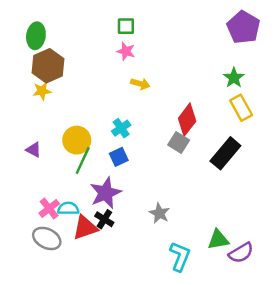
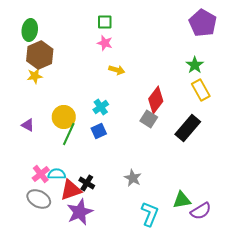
purple star: (106, 193) -> (80, 212), moved

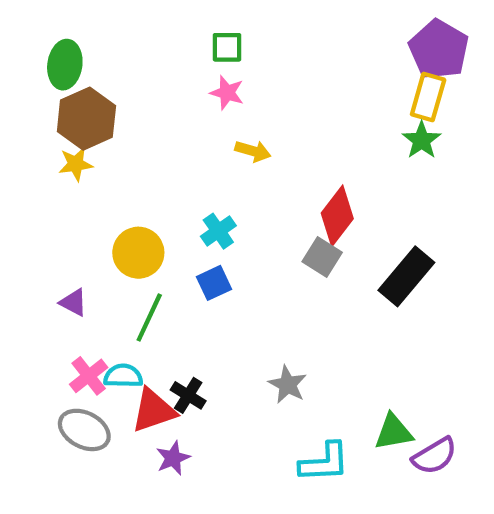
yellow rectangle: (201, 90) -> (428, 97), moved, turned 45
purple triangle: (28, 125) -> (74, 302), moved
green line: (69, 134) -> (149, 318), moved
purple star: (80, 212) -> (173, 458), size x0.6
cyan L-shape: (150, 214) -> (324, 462), turned 65

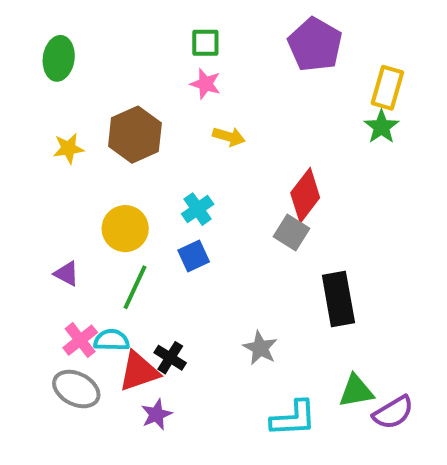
purple pentagon: (439, 49) -> (315, 45), moved
brown hexagon: (86, 119) -> (135, 135), moved
black rectangle: (406, 276) -> (338, 299), moved, turned -50

